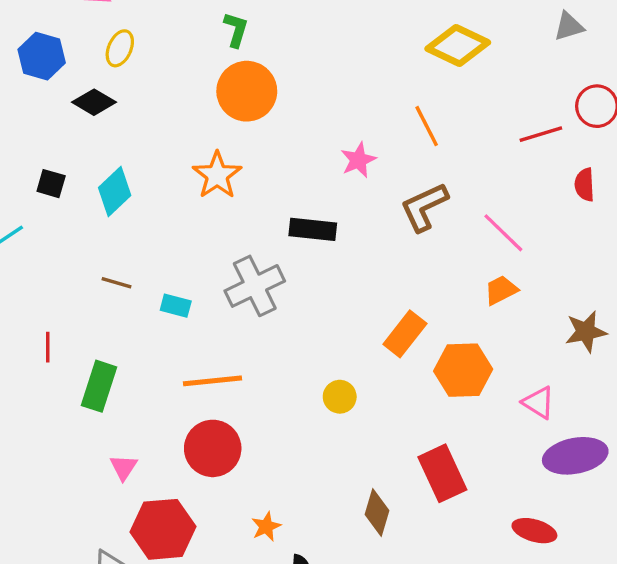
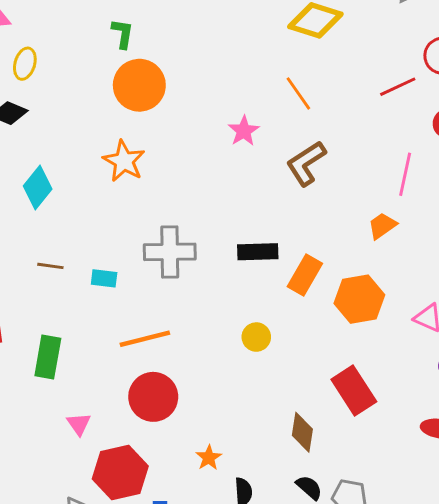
black rectangle: (313, 229) -> (258, 252), moved
pink line: (503, 233) -> (405, 174), moved, turned 66
gray cross: (255, 286) -> (170, 252), turned 33

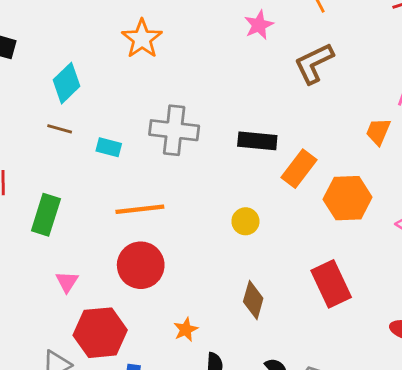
cyan diamond: (38, 188) -> (67, 83), moved
orange trapezoid: (382, 226) -> (378, 132), turned -40
brown diamond: (302, 432) -> (253, 300), moved

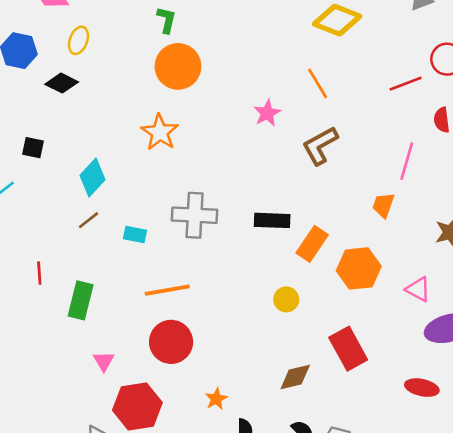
brown line: (60, 129) -> (88, 220), turned -50
yellow circle: (245, 221) -> (286, 299), moved
brown diamond: (253, 300) -> (295, 377), moved, turned 64

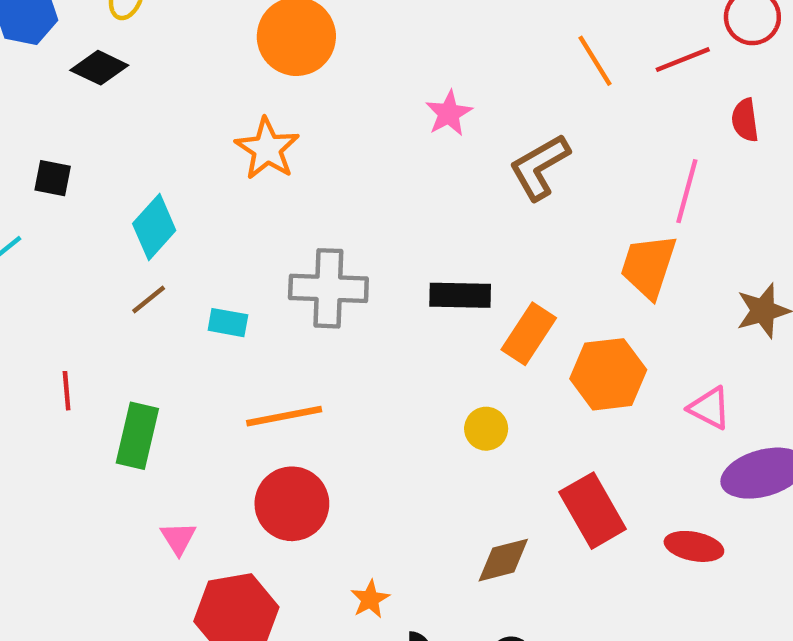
orange line: (318, 83) -> (595, 61), moved
orange trapezoid: (383, 205) -> (648, 266), size x1.5
red ellipse: (422, 388) -> (694, 546), moved

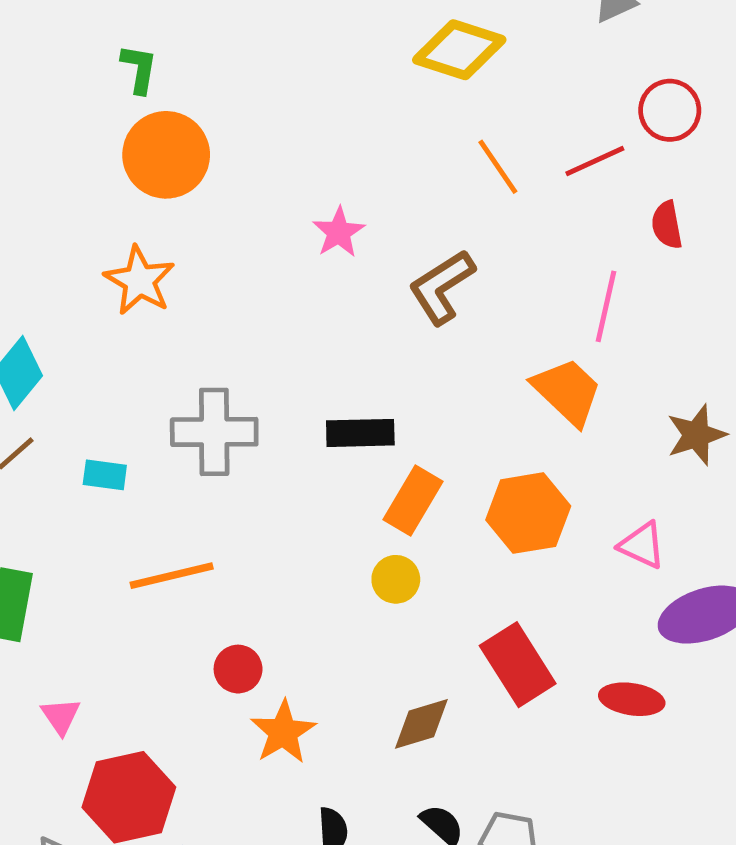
orange trapezoid: (648, 266) -> (567, 391), turned 118
orange rectangle: (529, 334) -> (413, 500), moved
red circle: (292, 504) -> (238, 669), moved, size x0.6
orange star: (370, 599) -> (283, 732), moved, size x1.5

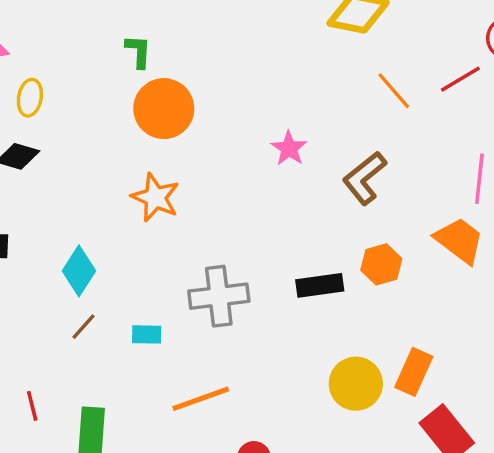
orange rectangle: (413, 500) -> (414, 372), moved
orange hexagon: (528, 513) -> (381, 264), moved, size x0.7
yellow circle: (396, 579) -> (356, 384), size x1.6

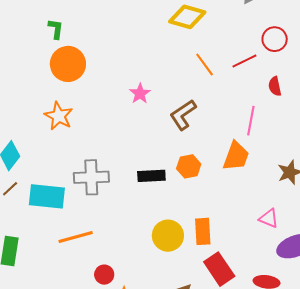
orange trapezoid: (459, 240) -> (236, 156), turned 68
cyan rectangle: (147, 334) -> (47, 196), size x2.0
orange rectangle: (414, 372) -> (203, 231), turned -32

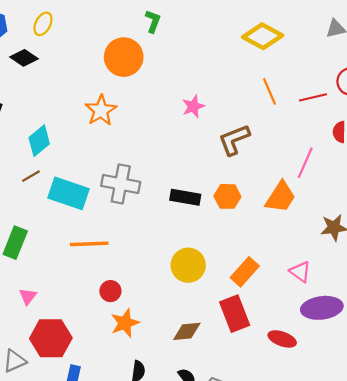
green L-shape: (56, 29) -> (153, 21), moved
orange rectangle: (203, 231) -> (245, 272), moved, turned 32

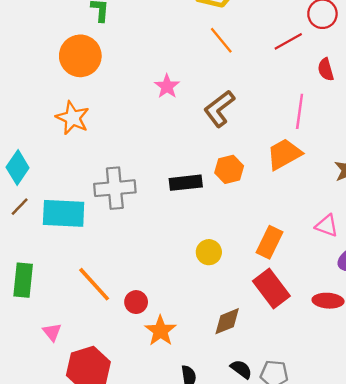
orange line: (270, 91) -> (221, 40), moved
orange trapezoid: (281, 197) -> (284, 154), turned -136
orange line: (89, 244) -> (94, 284), moved, turned 66
yellow circle: (188, 265) -> (209, 252), size x0.7

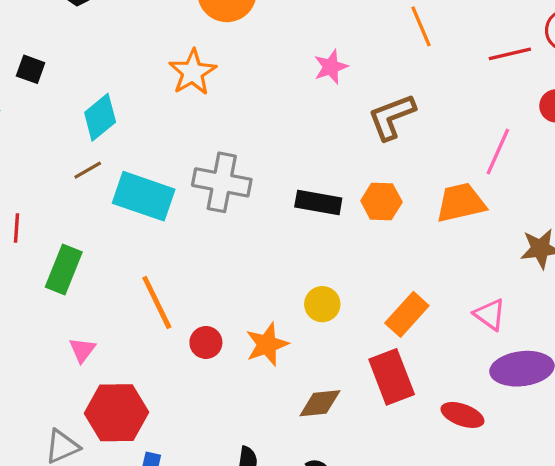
orange star: (160, 331) -> (267, 344), moved

